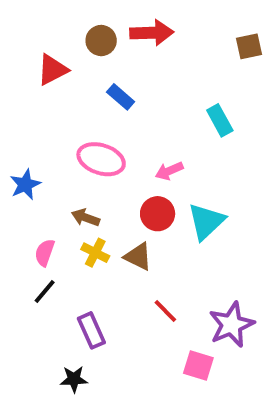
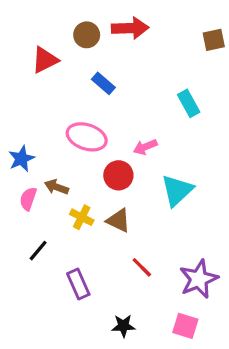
red circle: (158, 214) -> (118, 175), moved
brown arrow: (86, 218) -> (57, 187), moved
pink semicircle: (45, 253) -> (28, 199), moved
pink square: (198, 365) -> (185, 326), moved
black star: (74, 379) -> (123, 326), moved

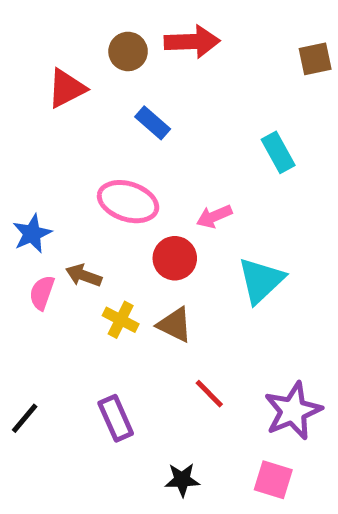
black line: (38, 251) -> (25, 418), moved

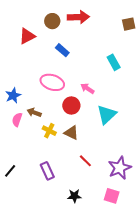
pink arrow: (214, 216) -> (87, 88), turned 56

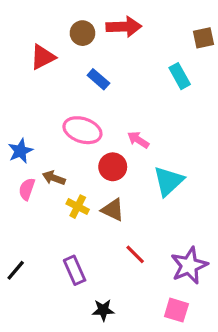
cyan rectangle: (114, 62) -> (180, 76), moved
black star: (74, 196) -> (103, 310), moved

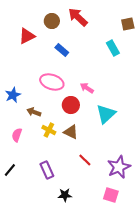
red arrow: (124, 27) -> (78, 17), turned -135
pink semicircle: (27, 189) -> (17, 135), moved

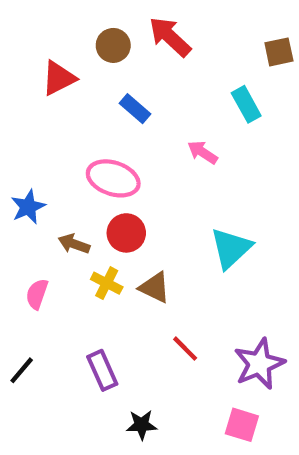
pink arrow: (87, 88) -> (203, 152), moved
red circle: (71, 105) -> (126, 233), moved

